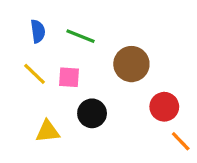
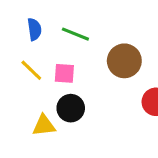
black circle: (92, 113) -> (71, 108), moved

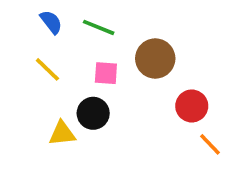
blue semicircle: (34, 29) -> (51, 22), turned -30
pink square: (64, 73) -> (106, 73), moved

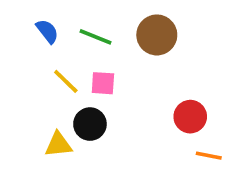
brown circle: (155, 59) -> (157, 35), moved
yellow line: (47, 69) -> (66, 81), moved
orange line: (210, 144) -> (209, 156), turned -35

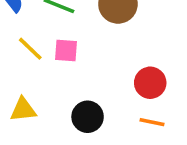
black circle: (90, 124) -> (88, 117), moved
orange line: (209, 156) -> (152, 122), moved

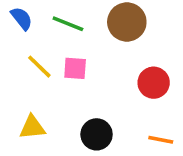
red circle: (150, 83) -> (154, 83), moved

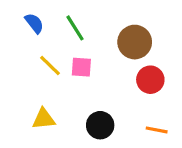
brown circle: (127, 22) -> (135, 42), moved
green line: (68, 24) -> (75, 28), turned 36

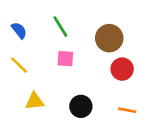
blue semicircle: (34, 23) -> (19, 30), moved
yellow line: (50, 66) -> (19, 65), moved

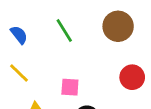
brown circle: (109, 38) -> (118, 26), moved
pink square: (65, 59) -> (70, 87), moved

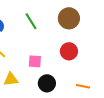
red circle: (132, 77) -> (69, 51), moved

